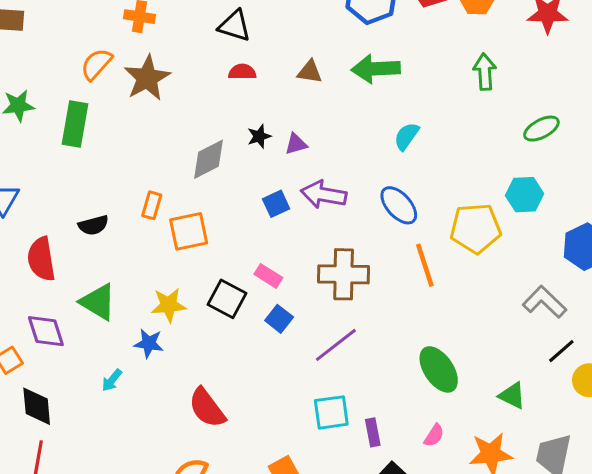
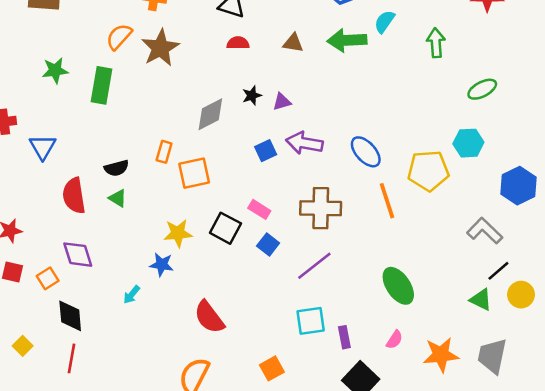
cyan semicircle: (406, 136) -> (385, 22), moved
green triangle: (98, 302) -> (118, 198), moved, size x0.6
green triangle: (512, 396) -> (481, 300), moved

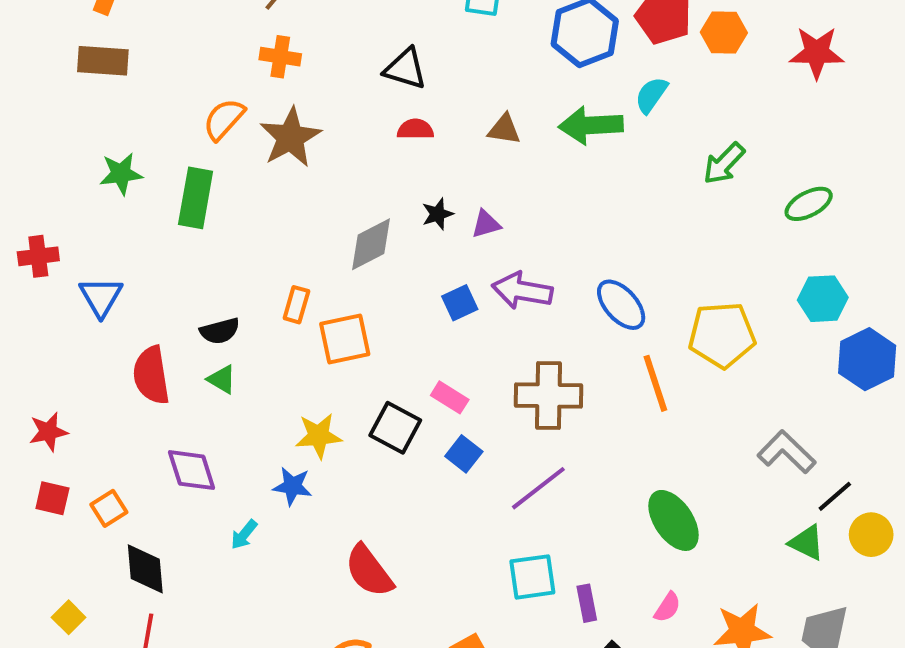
green arrow: (436, 43) -> (724, 164), moved, turned -132
cyan hexagon: (468, 143) -> (823, 299), moved
gray L-shape: (485, 231) -> (786, 452), moved
purple diamond: (78, 255) -> (192, 470), moved

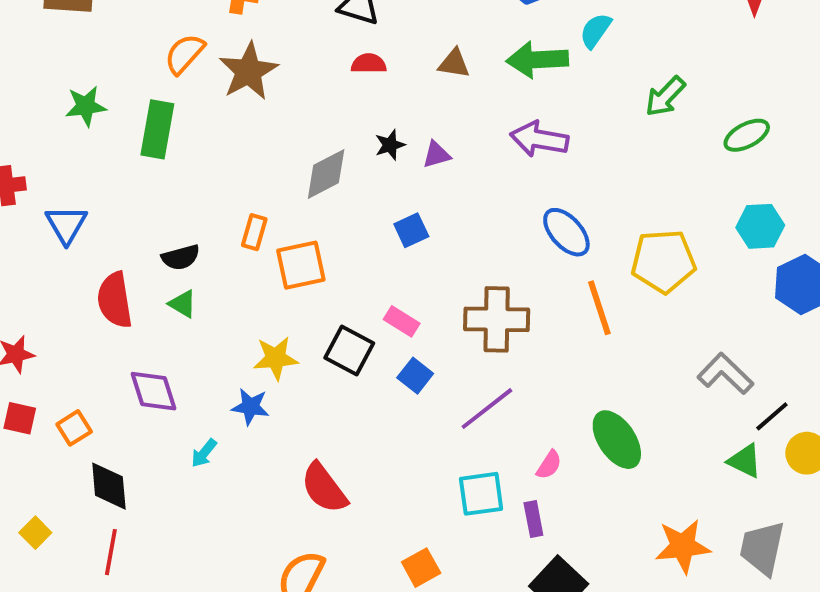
purple arrow: (522, 291) -> (539, 139), moved
pink semicircle: (667, 607) -> (549, 465), moved

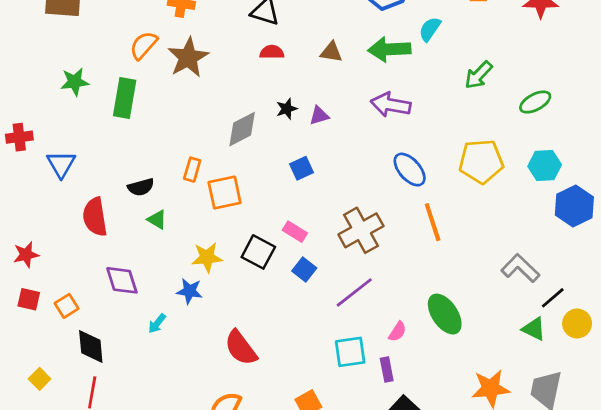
yellow pentagon: (663, 261) -> (481, 161), moved
green triangle: (183, 304) -> (157, 220), moved
brown cross: (497, 319) -> (361, 230), turned -30

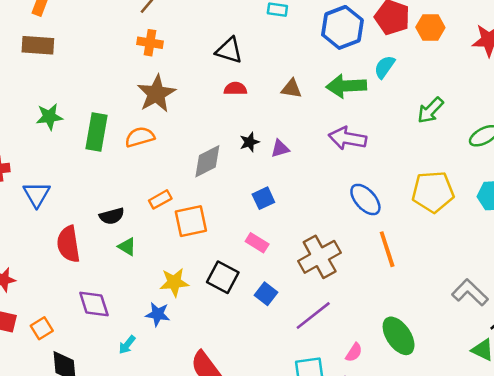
orange semicircle: (144, 45) -> (140, 137), moved, turned 32
orange rectangle: (192, 170) -> (160, 199), turned 45
pink rectangle: (295, 232) -> (257, 243), moved

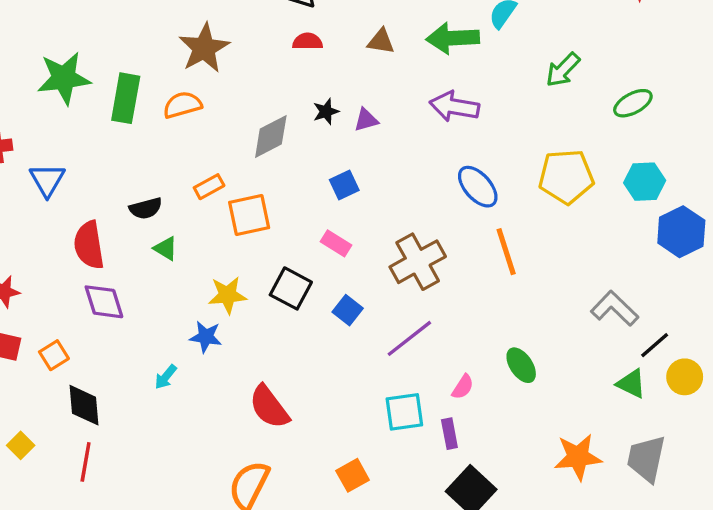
green star: (49, 117) -> (64, 78), size x1.5
purple diamond: (94, 304) -> (104, 302), moved
green ellipse: (399, 336) -> (521, 365), size x0.7

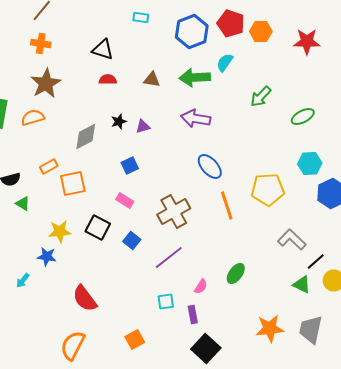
yellow pentagon: (566, 177) -> (268, 190), moved
green ellipse: (521, 365) -> (236, 274), turned 70
cyan square: (404, 412) -> (166, 302), size x0.7

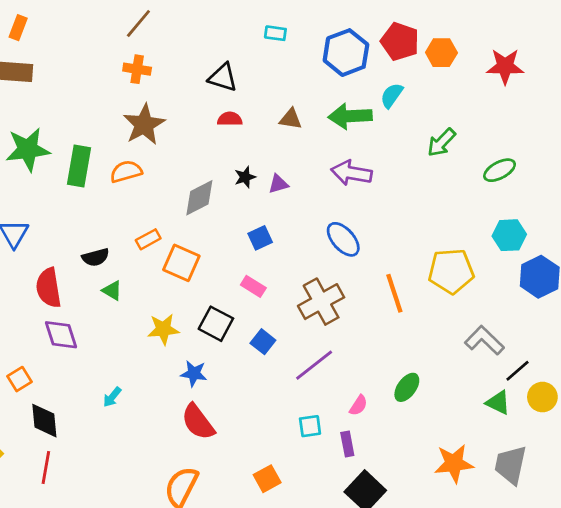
blue ellipse: (210, 166) -> (343, 239), moved
orange square: (73, 184) -> (181, 263), turned 36
blue star: (47, 256) -> (194, 374), moved

